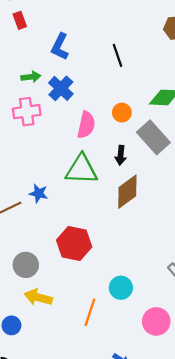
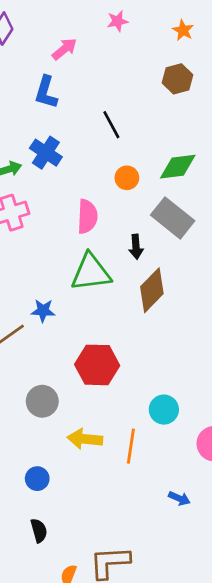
blue L-shape: (60, 47) -> (46, 92), moved
blue cross: (61, 88) -> (46, 153), moved
orange circle: (122, 113) -> (127, 178), moved
yellow arrow: (38, 297) -> (85, 439), moved

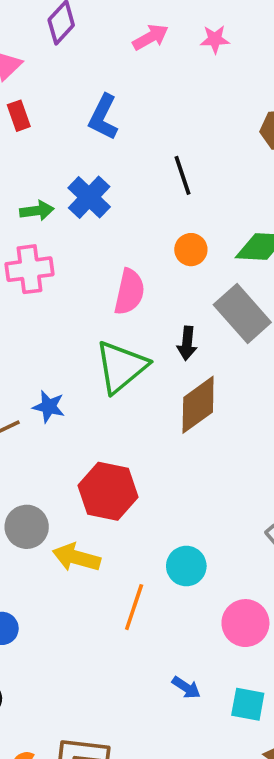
pink arrow: (64, 49) -> (151, 37), moved
green triangle: (91, 272) -> (121, 367), turned -42
yellow arrow: (85, 439) -> (76, 557), moved

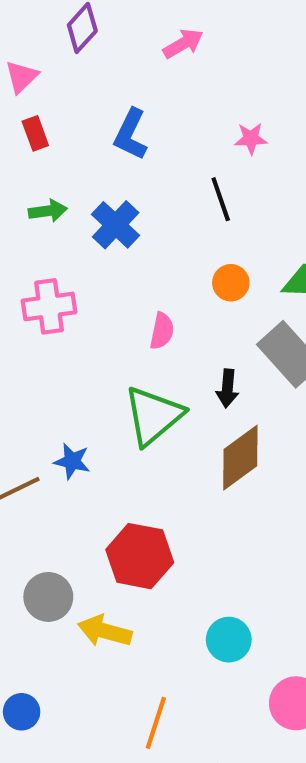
pink star: (215, 39) -> (251, 139), moved
green arrow: (37, 211) -> (48, 211), moved
pink semicircle: (129, 292) -> (162, 331), size x0.7
orange line: (134, 607) -> (156, 723), moved

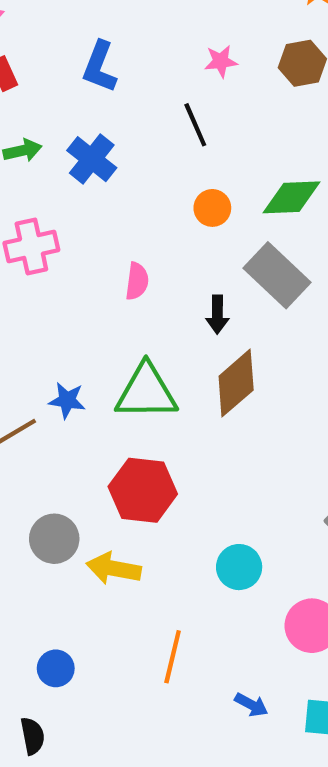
pink semicircle: (162, 331) -> (137, 281), moved
green triangle: (153, 416) -> (146, 392), moved, turned 44
blue circle: (22, 712) -> (56, 668), moved

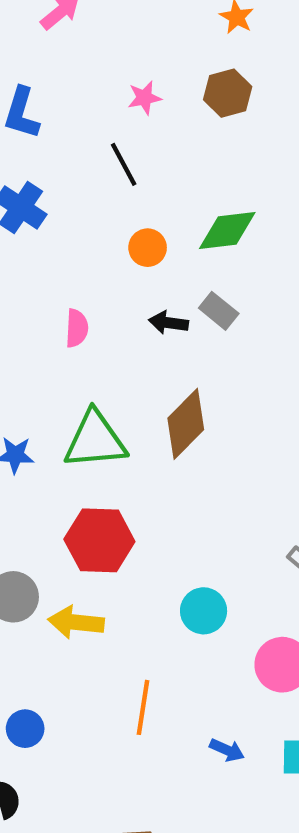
gray rectangle: (277, 275) -> (219, 311), size x0.6
black arrow: (217, 315) -> (168, 323), moved, turned 102

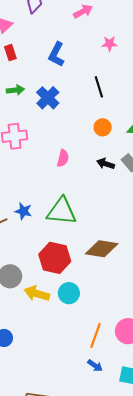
pink star: (144, 98) -> (109, 44), moved
brown diamond: (186, 424) -> (102, 249), moved, turned 44
cyan circle: (204, 611) -> (69, 293), moved
orange line: (143, 707) -> (96, 335), moved

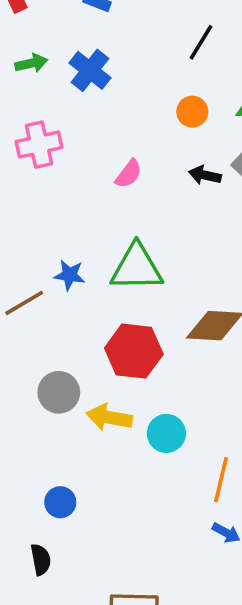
black line: (99, 87) -> (201, 42), moved, turned 55
pink semicircle: (63, 158) -> (129, 174), turned 30
cyan circle: (69, 293) -> (166, 433), moved

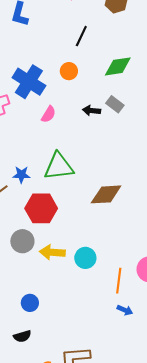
blue cross: (90, 70) -> (29, 82), moved, size x1.4
orange circle: (192, 112) -> (69, 71), moved
red hexagon: (134, 351) -> (41, 208), moved
black semicircle: (41, 560) -> (22, 336), turned 90

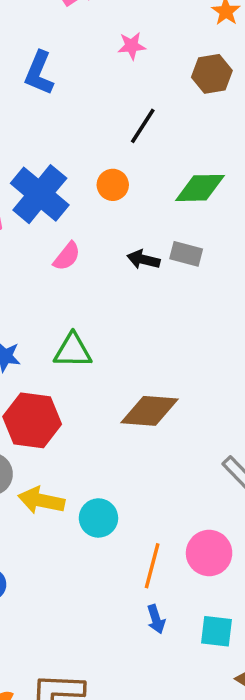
gray rectangle: (115, 104) -> (186, 254), turned -30
green triangle: (59, 167) -> (73, 351), size x0.7
blue arrow: (125, 310) -> (156, 619), turned 42

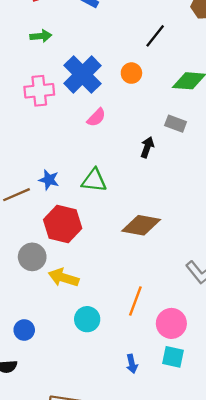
black arrow: (143, 259) -> (147, 147), moved, turned 90
cyan circle: (98, 518) -> (87, 319), moved
orange line: (152, 566) -> (135, 301), moved
cyan square: (217, 631) -> (173, 357), moved

